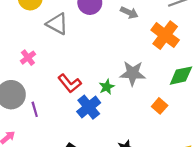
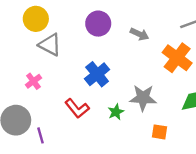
gray triangle: (57, 24) -> (50, 45), moved
orange square: (160, 106) -> (159, 132), moved, turned -32
blue cross: (89, 107) -> (97, 74), moved

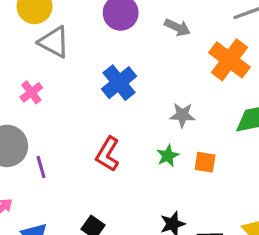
gray star: (143, 98) -> (182, 115), size x0.7
red L-shape: (77, 108) -> (108, 154), moved, turned 70
green star: (116, 112) -> (168, 156), moved

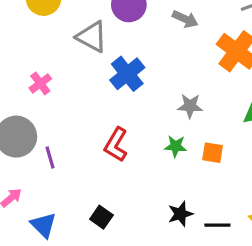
gray triangle: (54, 42) -> (92, 37), moved
green star: (168, 156) -> (176, 146), turned 30

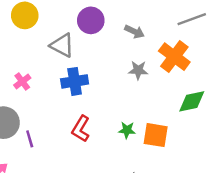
blue cross: (127, 74) -> (75, 81), moved, turned 30
gray star: (190, 106) -> (138, 70), moved
orange square: (213, 153) -> (156, 135), size x1.5

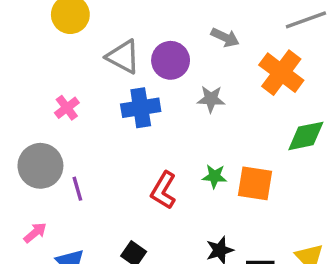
purple circle: (91, 20) -> (171, 60), moved
gray star: (138, 70) -> (211, 99), moved
red L-shape: (81, 129) -> (164, 190), moved

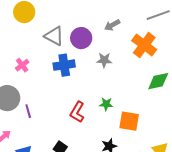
gray arrow: (225, 37) -> (112, 25), turned 126
orange square: (255, 183) -> (129, 121), moved

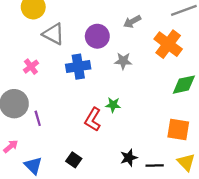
gray triangle: (54, 36) -> (53, 34), moved
green star: (106, 104) -> (113, 105), moved
orange square: (129, 121) -> (178, 130), moved

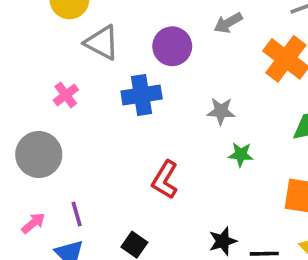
gray star: (123, 61) -> (221, 111), moved
green star: (113, 105) -> (241, 154), moved
purple line: (38, 118) -> (77, 214), moved

